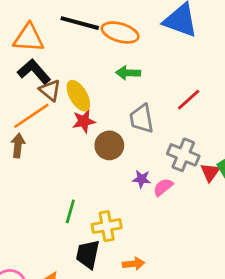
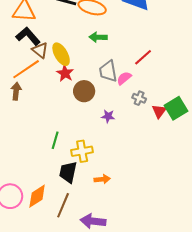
red star: (84, 121) -> (65, 73), turned -30
gray cross: (183, 155) -> (139, 98), size x0.6
pink semicircle: (163, 187) -> (124, 78), moved

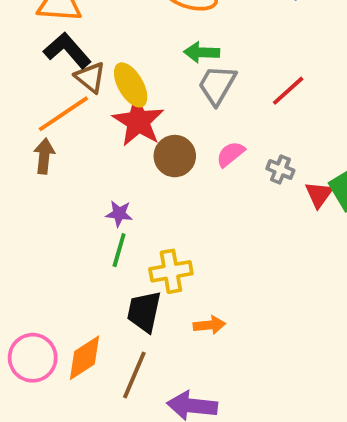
gray trapezoid: (108, 71) -> (217, 85), moved, turned 40
red star: (65, 73) -> (138, 121), size x1.5
pink semicircle: (124, 78) -> (230, 154), moved
purple star: (108, 116) -> (119, 214), moved

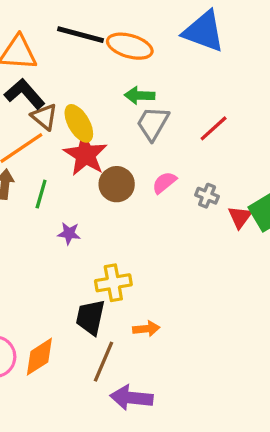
green line: (119, 250) -> (41, 194), moved
brown line: (134, 375) -> (104, 362), moved

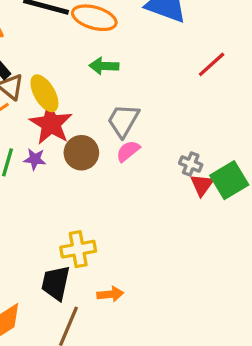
gray trapezoid: (153, 123) -> (123, 121), moved
red line: (214, 128) -> (212, 64), moved
gray cross: (207, 196) -> (191, 164), moved
purple star: (69, 233) -> (35, 159), moved

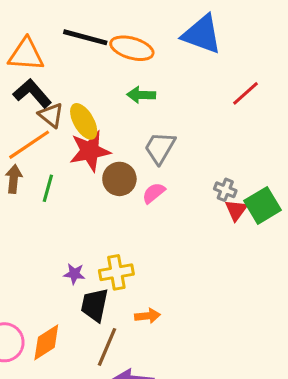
red star: (51, 124) -> (90, 151), turned 30
pink semicircle: (128, 151) -> (154, 193), moved
purple star: (35, 159) -> (74, 274), moved

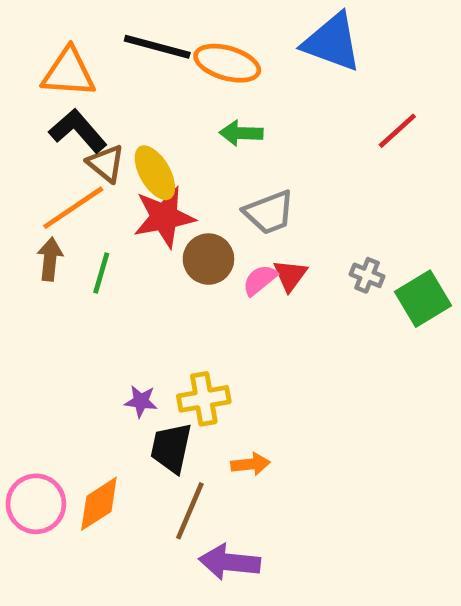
gray trapezoid: (160, 148) -> (269, 212), turned -141
red triangle: (236, 210) -> (290, 275), moved

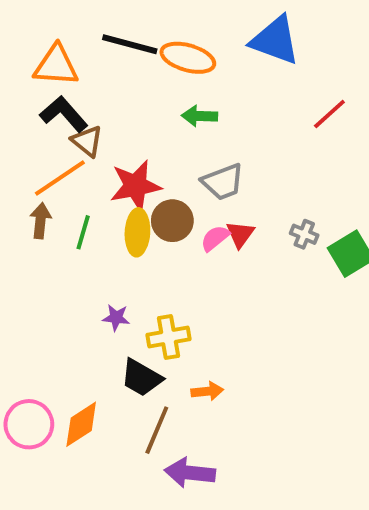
yellow ellipse: (155, 173) -> (137, 232), moved, turned 33
purple star: (141, 401) -> (116, 318), moved
black trapezoid: (171, 448) -> (141, 378), turned -72

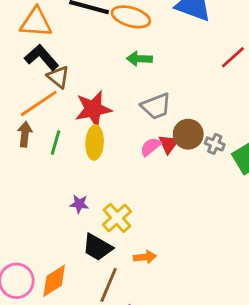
brown circle: (172, 221) -> (188, 134), moved
yellow cross: (168, 337) -> (117, 218), turned -32

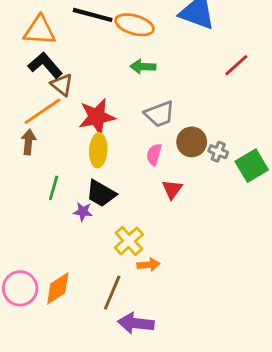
green line: (56, 143) -> (54, 188), moved
red triangle: (169, 144) -> (172, 189), moved
pink semicircle: (150, 147) -> (154, 154), turned -35
yellow cross: (117, 218) -> (129, 241), moved
black trapezoid: (97, 247) -> (101, 194), moved

